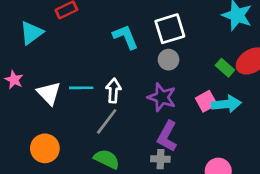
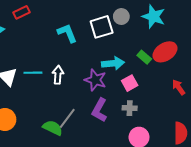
gray circle: (169, 60) -> (121, 17), moved
cyan arrow: (226, 104) -> (113, 63), moved
gray line: (107, 121) -> (67, 118), moved
gray cross: (160, 159) -> (130, 108), moved

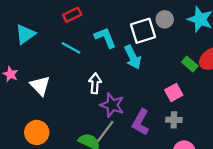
red rectangle: (21, 12) -> (72, 15), moved
cyan arrow: (113, 63) -> (133, 57), moved, turned 70
cyan line: (33, 73) -> (71, 48), moved, turned 30
purple star: (95, 80) -> (112, 105), moved

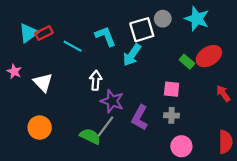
red rectangle: (72, 15) -> (44, 33), moved
cyan arrow: (133, 57) -> (132, 55), turned 60
pink square: (174, 92) -> (172, 89), turned 35

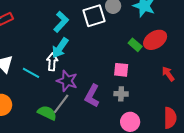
cyan L-shape: (106, 36) -> (61, 22), turned 65
cyan line: (73, 46) -> (31, 73), moved
cyan arrow: (132, 55) -> (60, 48), moved

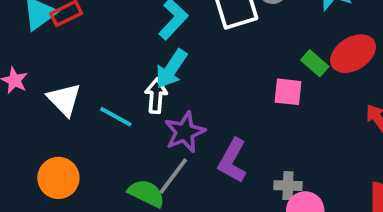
pink square: (121, 70) -> (288, 92), moved
purple star: (67, 81) -> (185, 132), turned 30
gray cross: (121, 94) -> (288, 186), moved

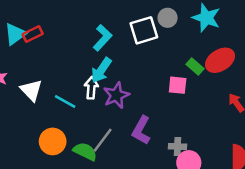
purple star: (185, 132) -> (116, 95), moved
orange circle: (58, 178) -> (53, 141), moved

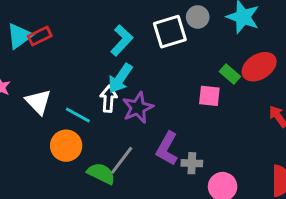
orange circle: (53, 141) -> (66, 146), moved
gray cross: (178, 146) -> (192, 163), moved

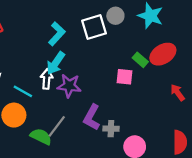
purple star: (138, 108) -> (69, 86), turned 30

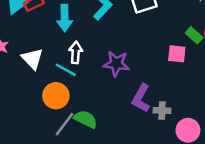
cyan arrow: (56, 63) -> (65, 18), moved, turned -35
white arrow: (47, 79) -> (76, 53), moved
gray line: (57, 126) -> (65, 124), moved

